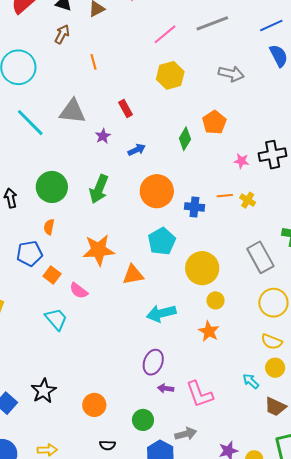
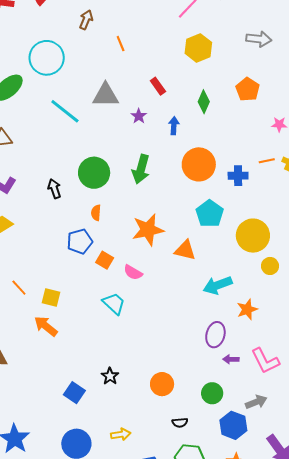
green diamond: (185, 139) -> (204, 102), moved
blue arrow: (137, 150) -> (174, 126), turned -54
orange triangle: (133, 275) -> (185, 250), turned 30
orange star: (209, 331) -> (247, 309), moved, turned 30
black star: (44, 391) -> (110, 376), size x0.7

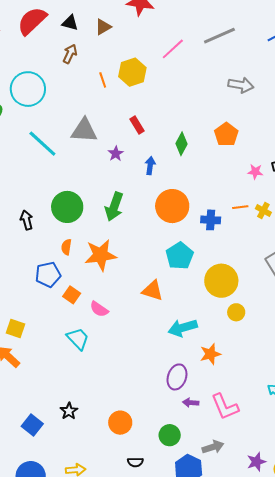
yellow hexagon: (198, 48) -> (132, 72), moved
orange star: (148, 230) -> (101, 255), moved

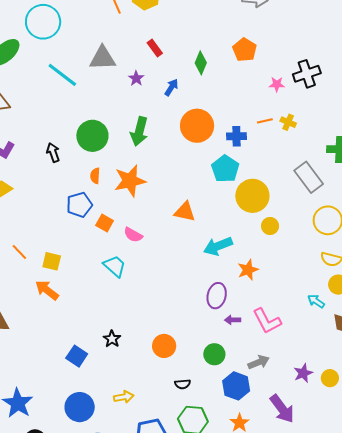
blue arrow: (150, 166) -> (171, 87), turned 30
cyan pentagon: (180, 256) -> (225, 169), moved

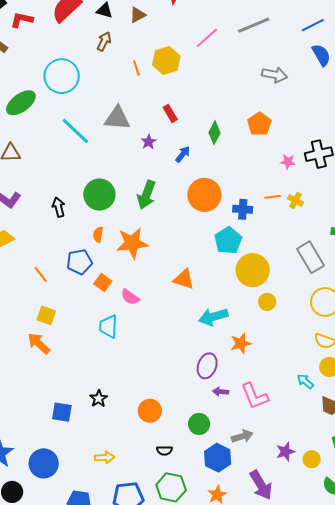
orange line: (19, 252) -> (41, 274), moved
cyan trapezoid: (115, 266) -> (108, 326), turned -135
blue square: (77, 356) -> (62, 412), turned -30
blue circle: (80, 407) -> (44, 463), moved

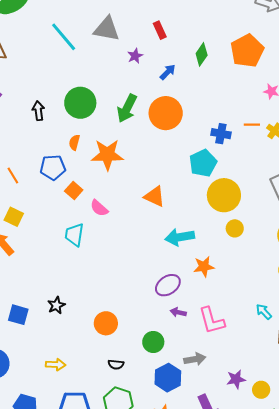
orange pentagon: (259, 124) -> (247, 51), size x1.4
orange circle: (204, 195) -> (166, 113), moved
purple ellipse: (207, 366) -> (168, 285), turned 30

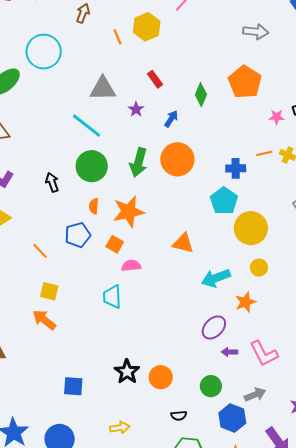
cyan line: (64, 37) -> (86, 126), moved
orange square: (74, 191) -> (115, 244), moved
pink semicircle: (99, 208) -> (131, 266), turned 144
yellow circle: (235, 228) -> (259, 268), moved
black star: (56, 305) -> (127, 372), moved, size x1.4

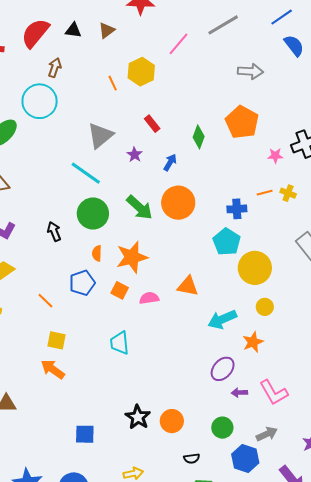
brown arrow: (83, 13) -> (55, 68), moved
gray triangle: (103, 89) -> (100, 136), turned -36
green arrow: (139, 162) -> (140, 207), turned -60
pink semicircle: (131, 266) -> (149, 298), moved

